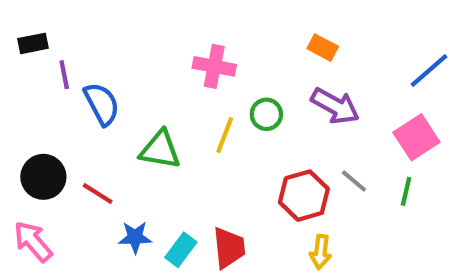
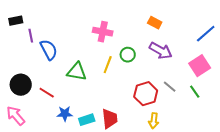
green line: (406, 191) -> (195, 92), turned -48
cyan rectangle: (181, 250) -> (87, 120), turned 35

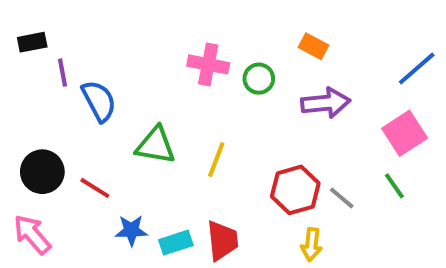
purple arrow: (161, 51) -> (326, 103), turned -35
green circle: (128, 55) -> (259, 79), moved
yellow line: (108, 65) -> (216, 160), moved
gray line: (170, 87) -> (342, 198), moved

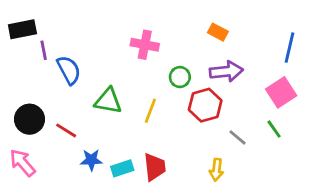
black rectangle: (32, 42) -> (22, 29), size x1.4
blue line: (417, 68) -> (289, 48), turned -36
green circle: (259, 79) -> (180, 77), moved
red hexagon: (295, 190) -> (205, 105), moved

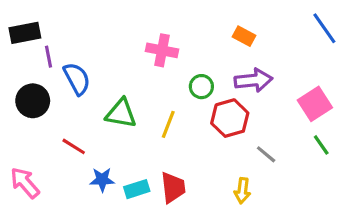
blue line: (289, 48) -> (324, 28), moved, turned -48
black circle: (30, 119) -> (33, 101), moved
green line: (274, 129) -> (321, 145), moved

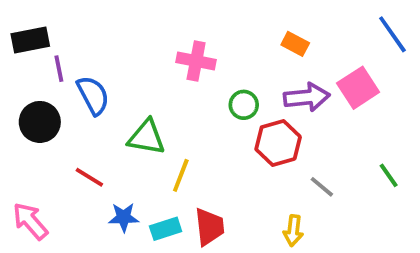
pink square: (315, 104) -> (358, 88), moved
yellow line: (168, 124) -> (181, 175), moved

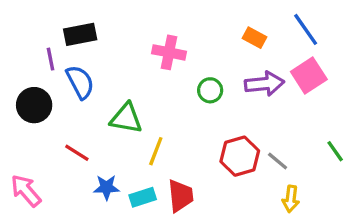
blue line: (392, 34) -> (306, 29), moved
black rectangle: (30, 40) -> (80, 34), moved
red hexagon: (278, 143) -> (240, 156), moved
yellow arrow: (293, 231) -> (291, 199), moved

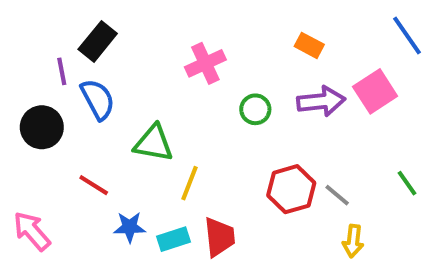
blue line: (306, 29) -> (407, 35), moved
black rectangle: (80, 34) -> (98, 41), turned -40
pink cross: (169, 52) -> (205, 63), turned -36

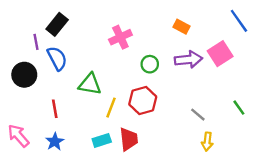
red line: (94, 185) -> (55, 109), turned 48
red hexagon: (291, 189) -> (143, 101), moved
blue star: (130, 227) -> (55, 142), moved, turned -30

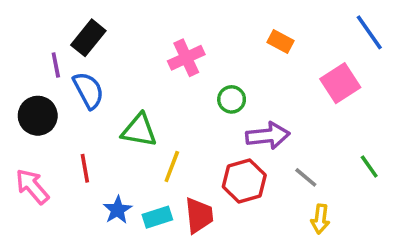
purple arrow: (188, 59) -> (268, 136), moved
red hexagon: (143, 101) -> (244, 181), moved
pink arrow: (18, 136) -> (32, 186), moved
blue star: (55, 142) -> (117, 210), moved

